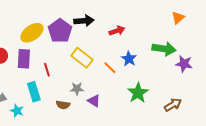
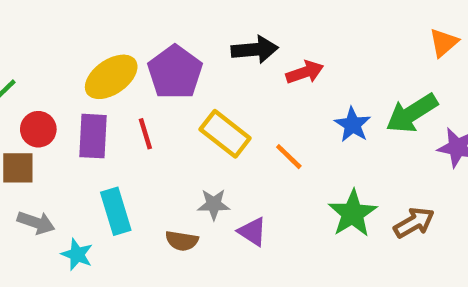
black arrow: (84, 21) -> (255, 50), moved
green arrow: (164, 49) -> (412, 113), turned 140
blue star: (129, 59) -> (353, 125), moved
red line: (47, 70) -> (145, 134), moved
brown arrow: (173, 105) -> (414, 223), moved

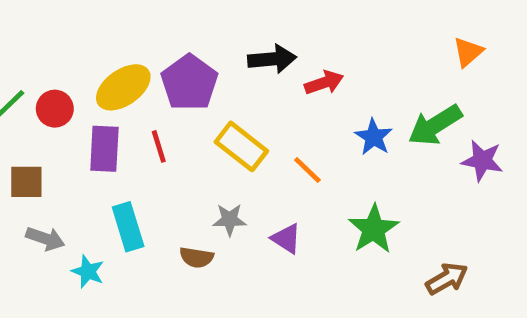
red circle: (38, 129) -> (55, 109), moved
brown arrow: (414, 223) -> (447, 279), moved
purple triangle: (252, 232) -> (286, 239), moved

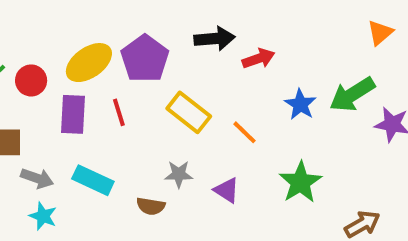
cyan rectangle: (128, 227) -> (93, 180), turned -48
gray arrow: (45, 239) -> (37, 178), moved
cyan star: (88, 272) -> (43, 216), moved

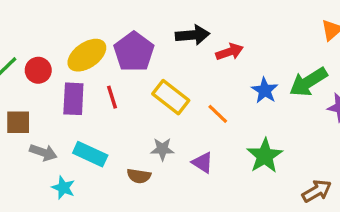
cyan star: (43, 216) -> (63, 188), moved

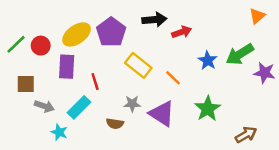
red line: (112, 97) -> (95, 81), moved
cyan rectangle: (90, 154) -> (79, 107), turned -70
purple triangle: (203, 163) -> (162, 114), size x1.6

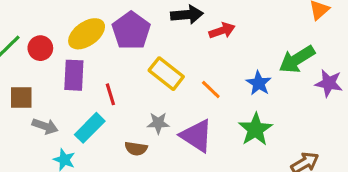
blue star: (208, 60) -> (259, 83), moved

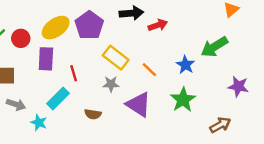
purple star: (329, 83) -> (238, 86), moved
gray star: (158, 123) -> (111, 84), moved
gray arrow: (45, 126) -> (16, 104), moved

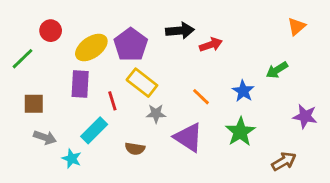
red circle: (21, 38) -> (51, 31), moved
green arrow: (214, 47) -> (277, 70), size x0.7
yellow rectangle: (116, 58) -> (142, 83), moved

